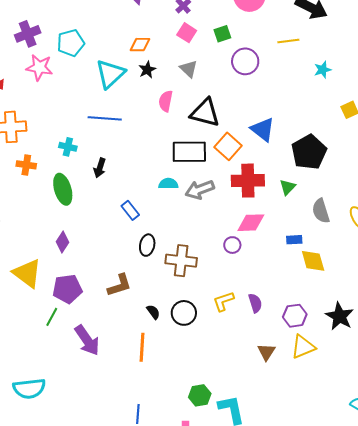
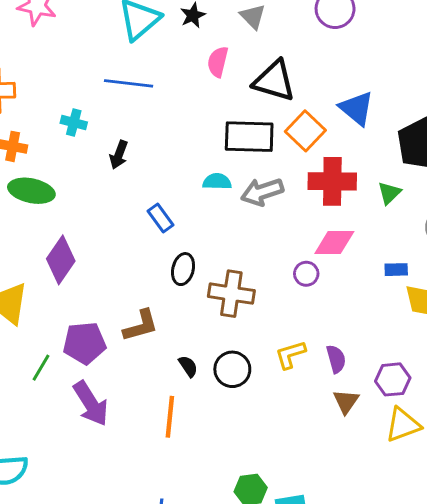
green ellipse: (63, 189) -> (31, 191), moved, turned -64
purple diamond: (62, 242) -> (61, 260), size x1.5
purple pentagon: (67, 289) -> (84, 343), moved
brown triangle: (266, 352) -> (346, 401), moved

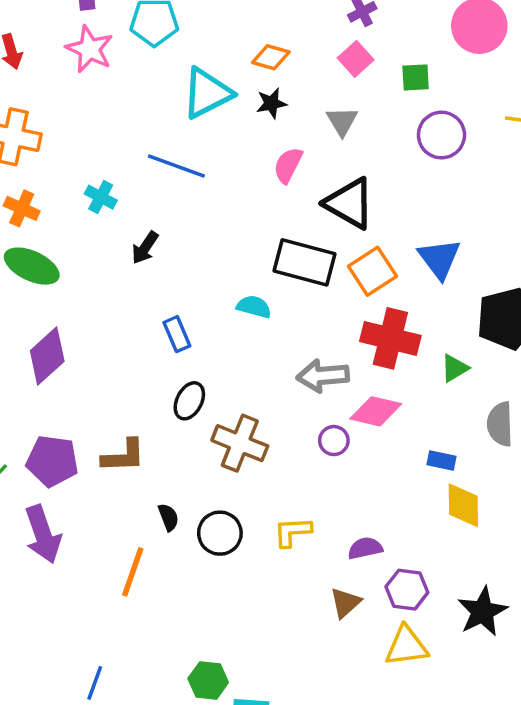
gray arrow: (262, 192) -> (323, 376), moved
purple semicircle: (336, 359) -> (365, 548), moved, turned -100

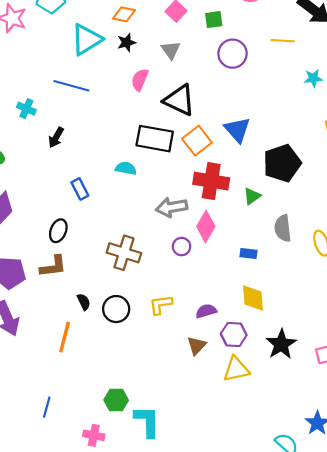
black ellipse: (189, 401) -> (58, 231), moved
pink diamond: (376, 411) -> (206, 226), turned -68
yellow diamond: (463, 505) -> (253, 298), moved

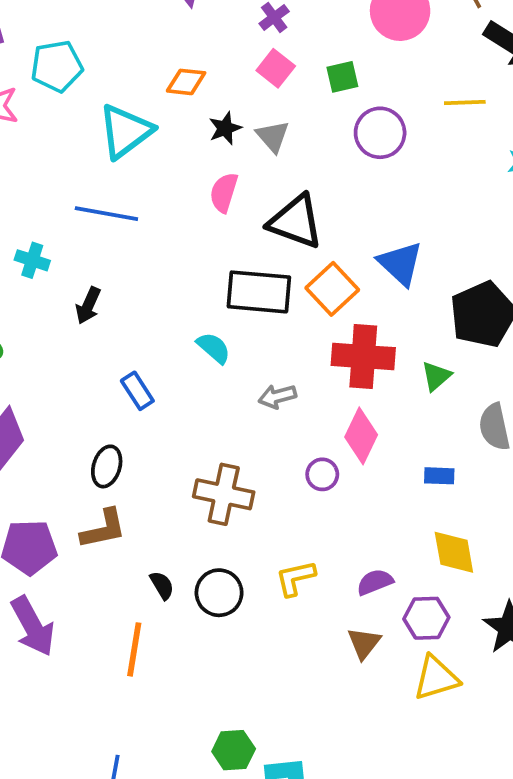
black star: (127, 43) -> (225, 128), moved
cyan semicircle: (126, 168) -> (214, 348), turned 36
gray arrow: (172, 207) -> (277, 396), moved, size x0.7

